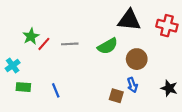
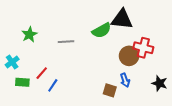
red cross: (167, 26) -> (143, 48), moved
red line: (44, 44) -> (42, 73), moved
green semicircle: (108, 46) -> (102, 30), moved
blue line: (56, 90) -> (53, 85), turned 56

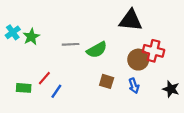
green semicircle: (102, 30) -> (97, 50), moved
cyan cross: (12, 62) -> (13, 32), moved
brown square: (110, 90) -> (107, 81), moved

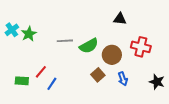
black triangle: (131, 20) -> (120, 19), size x0.6
brown circle: (138, 60) -> (112, 55), moved
brown square: (107, 81) -> (98, 75), turned 32

